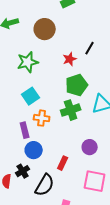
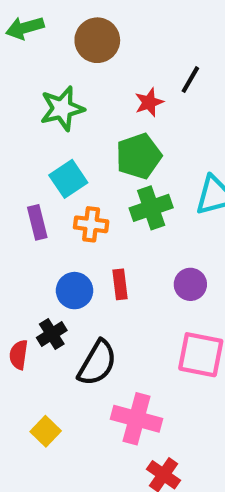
green pentagon: (77, 85) -> (139, 156), moved
purple rectangle: (25, 130) -> (37, 222), moved
red rectangle: (63, 163) -> (120, 284), moved, turned -32

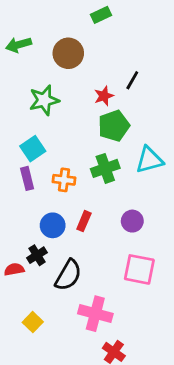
green pentagon: (139, 156) -> (114, 126), moved
cyan square: (68, 179) -> (33, 149), moved
red rectangle: (120, 284) -> (84, 221), turned 30
red semicircle: (19, 355) -> (14, 269), turned 72

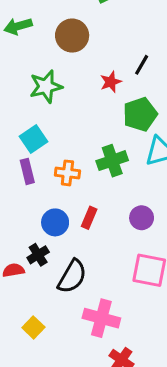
green pentagon: (114, 126) -> (140, 114), moved

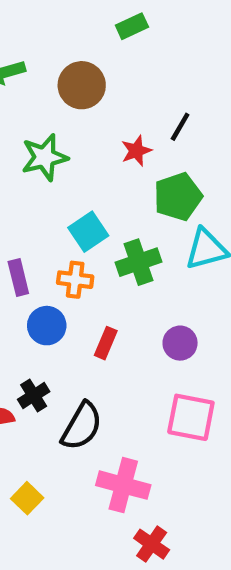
cyan square: (33, 139) -> (88, 232), moved
blue circle: (55, 222) -> (47, 326), moved

